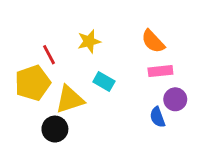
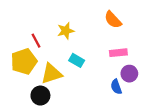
orange semicircle: (153, 41) -> (113, 20), moved

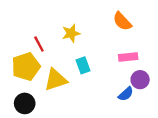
cyan rectangle: (77, 60) -> (83, 65), turned 40
blue semicircle: (116, 87) -> (126, 94), turned -112
black circle: (40, 96) -> (25, 103), moved

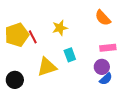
yellow pentagon: (26, 67) -> (17, 35), moved
purple circle: (140, 80) -> (102, 67), moved
black circle: (25, 103) -> (15, 80), moved

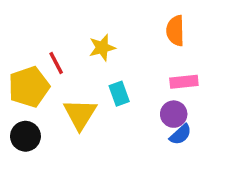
orange semicircle: (103, 18) -> (175, 31), turned 42
yellow pentagon: (17, 35) -> (29, 87), moved
yellow triangle: (47, 67) -> (80, 114), turned -40

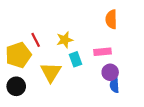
yellow star: (102, 48) -> (65, 40), moved
pink rectangle: (184, 82) -> (103, 52), moved
blue semicircle: (180, 135) -> (114, 85), turned 128

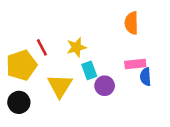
pink rectangle: (103, 52) -> (135, 64), moved
purple circle: (110, 72) -> (105, 86), moved
blue semicircle: (114, 85) -> (146, 77), moved

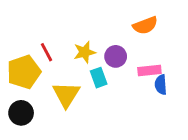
orange semicircle: (131, 23) -> (145, 25), turned -110
purple circle: (105, 86) -> (116, 56), moved

